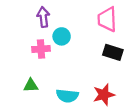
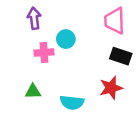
purple arrow: (43, 17) -> (34, 18), moved
red star: (104, 95) -> (111, 88), moved

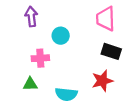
pink cross: (44, 52) -> (40, 58), moved

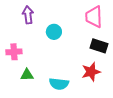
pink cross: (40, 58) -> (14, 52), moved

